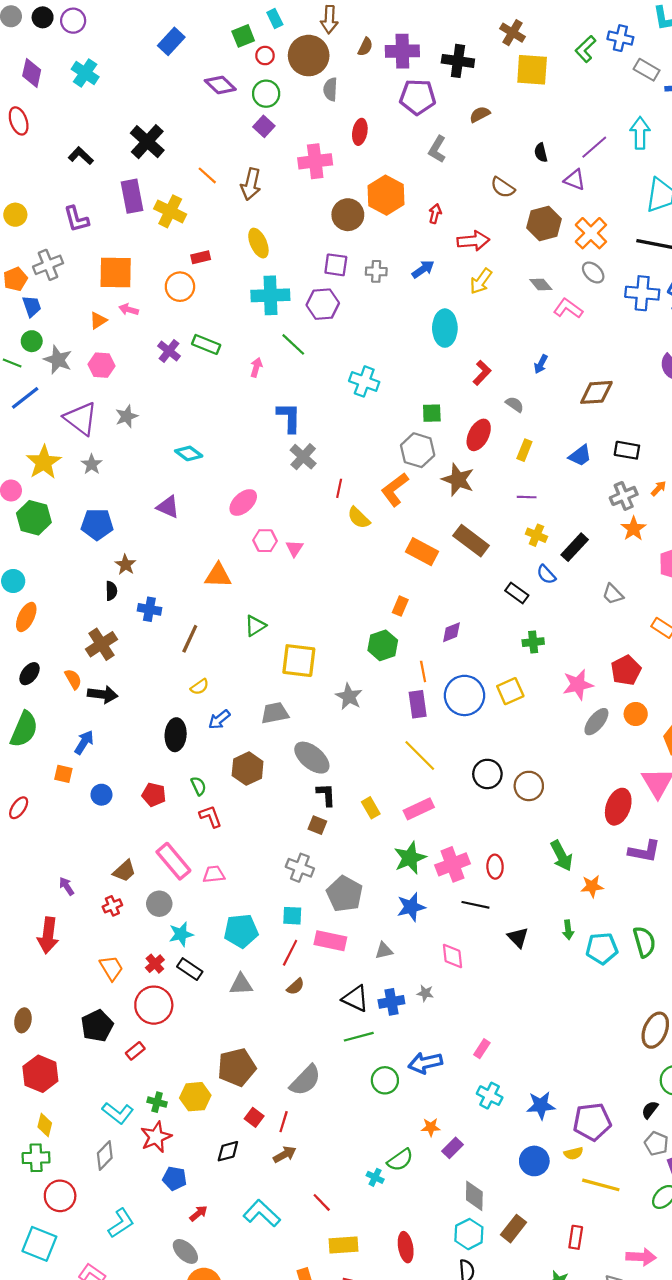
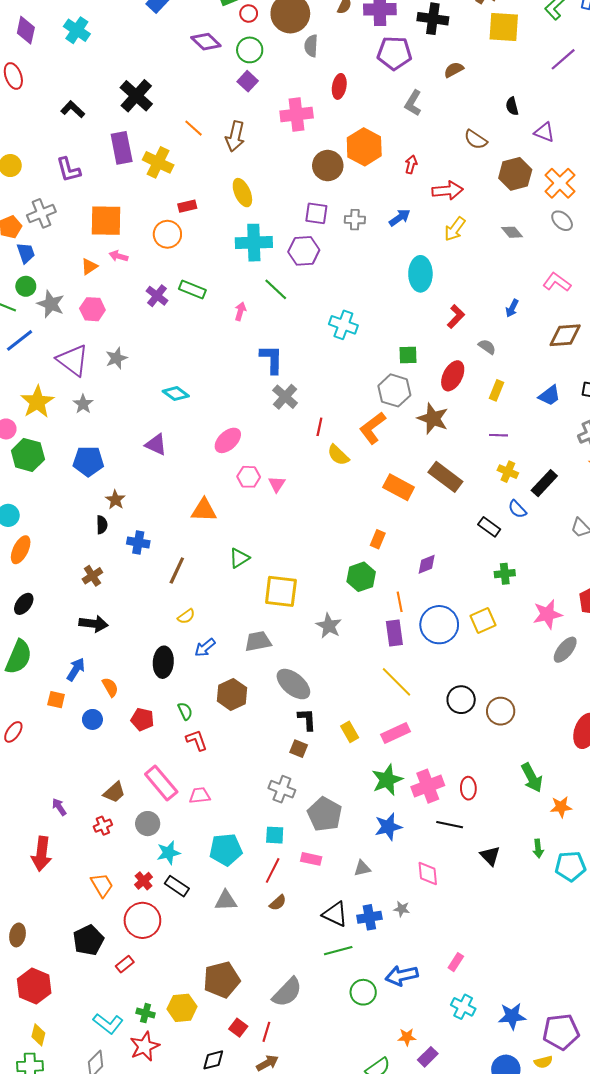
purple line: (594, 147) -> (563, 59), moved
pink L-shape: (568, 308) -> (557, 282), moved
brown cross: (101, 644) -> (92, 576), size x0.7
orange semicircle: (73, 679) -> (110, 687), moved
pink rectangle: (330, 941) -> (311, 859), size x0.7

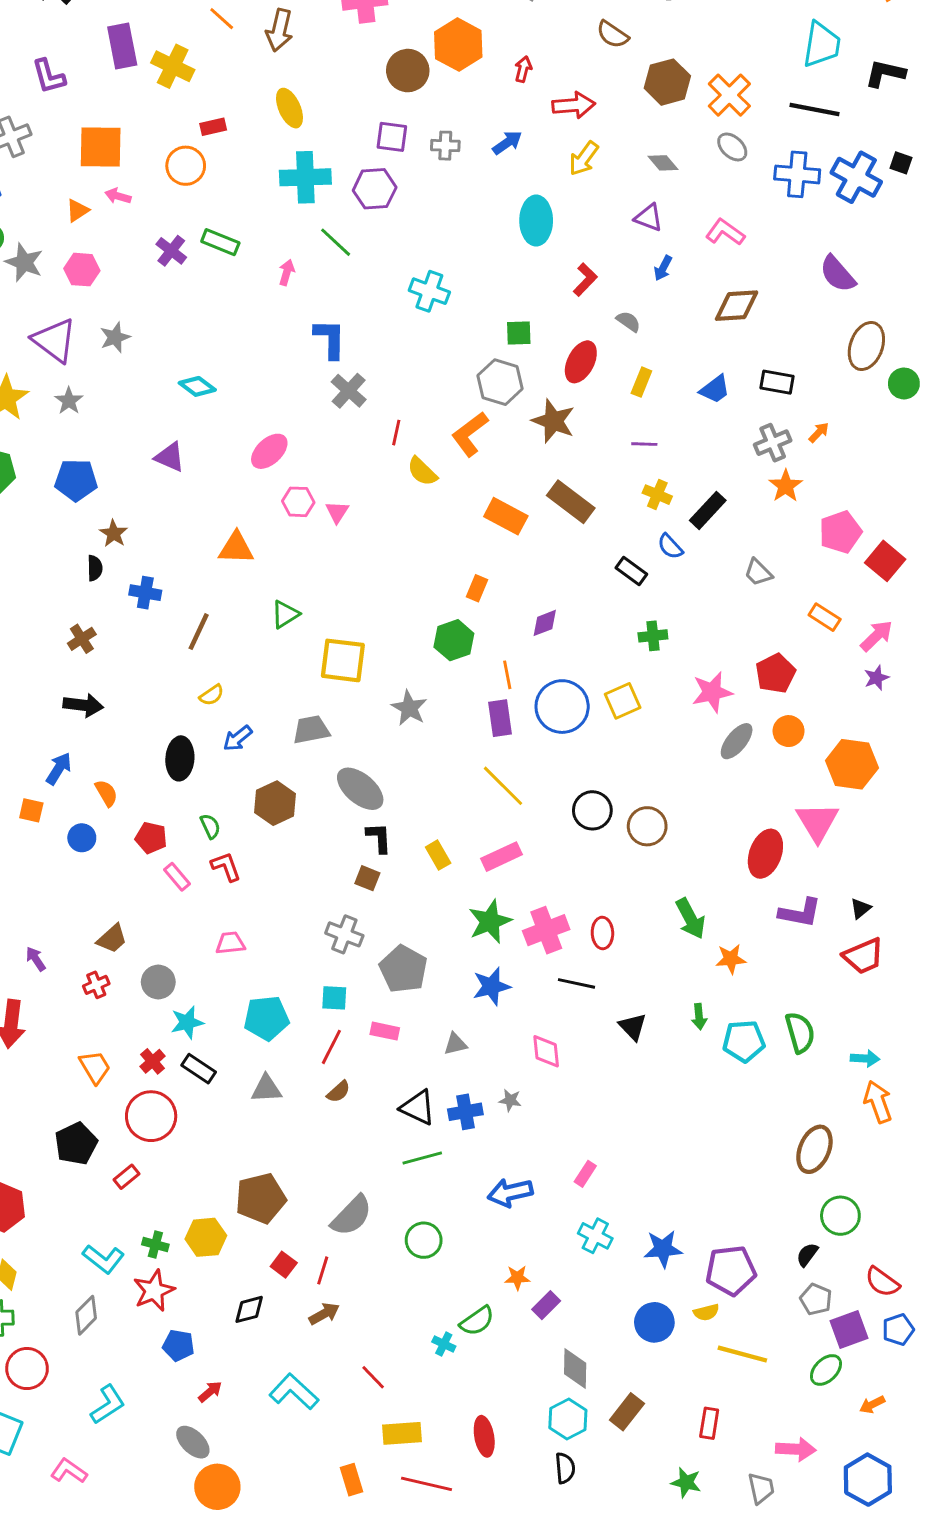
purple triangle: (544, 132) -> (649, 218), moved
pink rectangle: (161, 783) -> (177, 877), moved, size x0.6
green circle: (363, 992) -> (424, 1240), moved

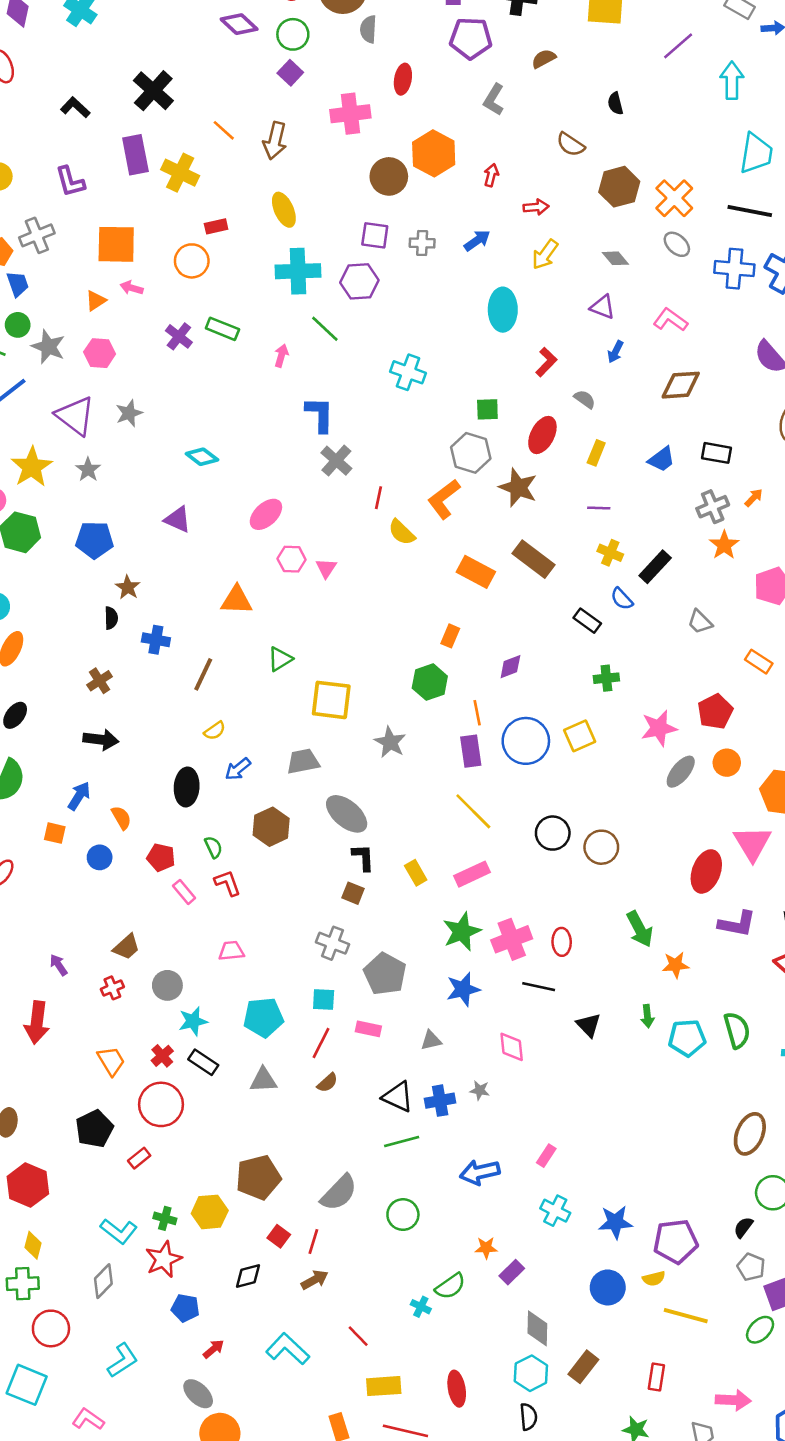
red arrow: (574, 105) -> (536, 207), size x0.7

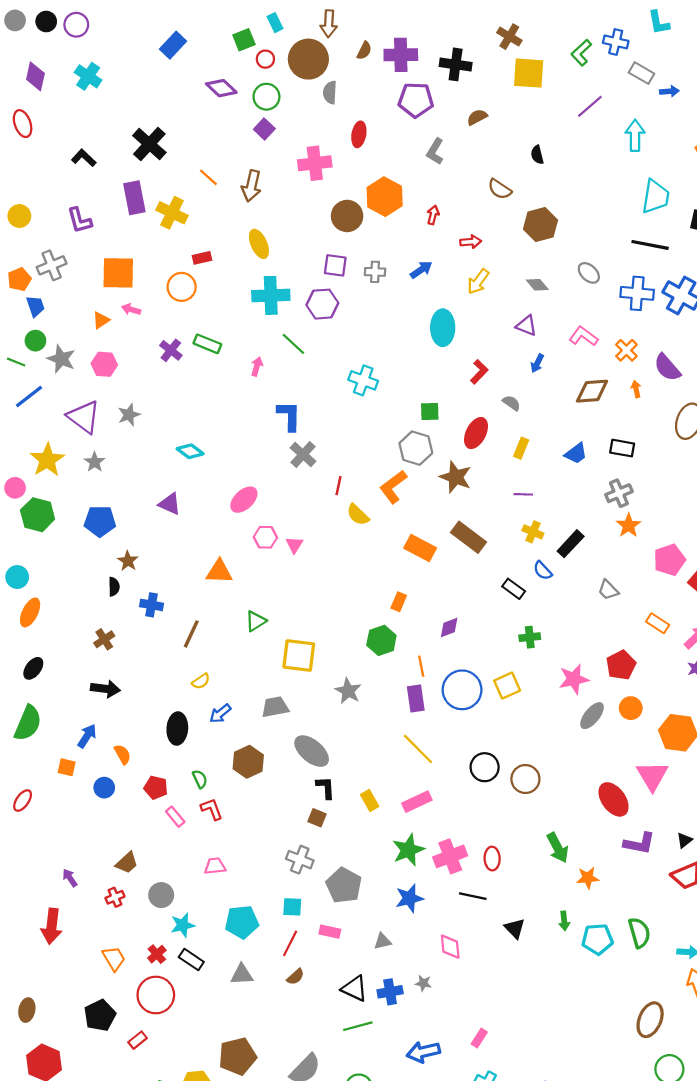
orange cross: (674, 198) -> (626, 350), moved, size x0.7
orange arrow: (754, 498) -> (636, 389), moved, turned -56
red ellipse: (706, 871) -> (614, 799), turned -56

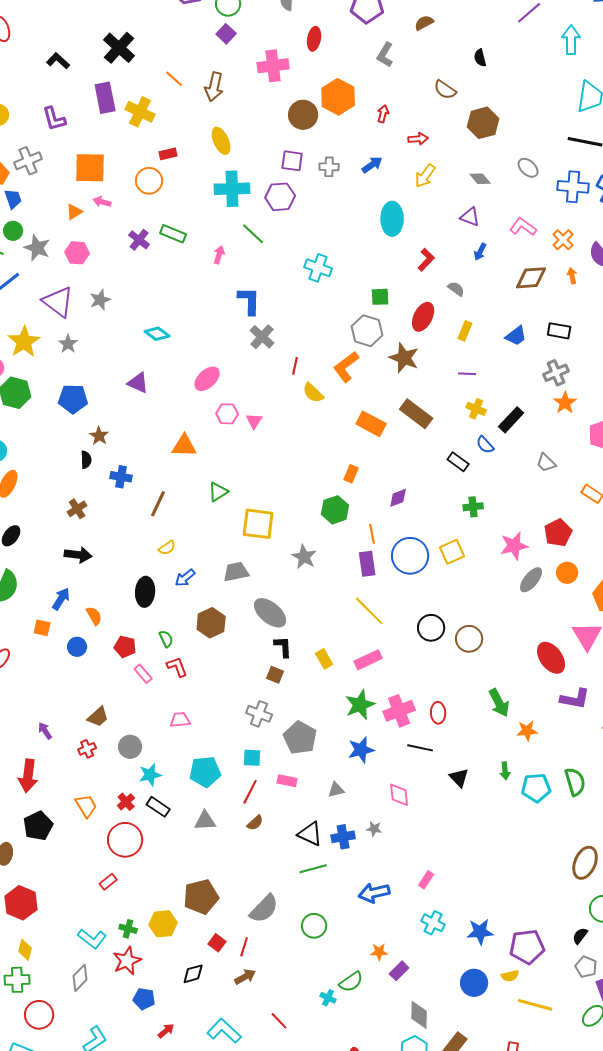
black pentagon: (100, 1015) -> (38, 826), moved

